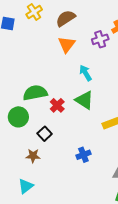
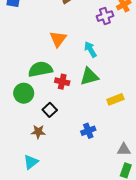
orange triangle: (67, 45) -> (58, 39), moved
green triangle: (84, 100) -> (89, 76), turned -48
red cross: (57, 105) -> (62, 82), turned -32

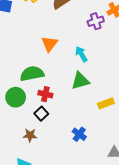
red cross: (62, 82) -> (45, 94), moved
blue cross: (88, 131) -> (79, 134), turned -32

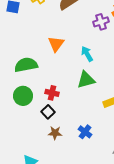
green semicircle: (32, 74) -> (26, 65), moved
brown star: (30, 135) -> (55, 133), moved

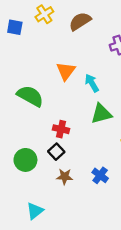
cyan arrow: (87, 54) -> (92, 83), moved
green semicircle: (26, 65) -> (30, 96), turned 40
green circle: (23, 96) -> (25, 160), moved

